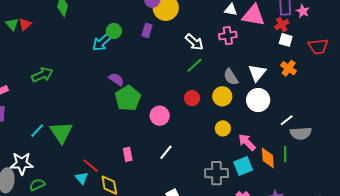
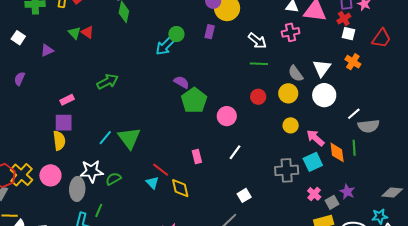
red triangle: (25, 24) -> (87, 32), turned -40
red trapezoid: (318, 46) -> (381, 38), turned -45
green line: (195, 65) -> (259, 64), turned 48
green semicircle: (37, 185) -> (113, 179), moved

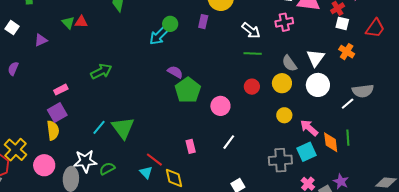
red triangle: (87, 32) -> (81, 22), turned -32
purple square: (64, 123) -> (57, 113), turned -30
gray semicircle: (369, 126) -> (363, 91), moved
yellow cross: (21, 175) -> (16, 150), moved

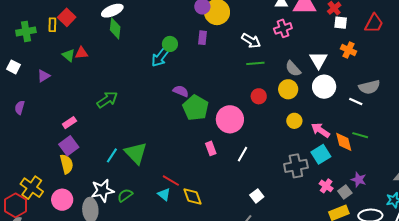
white line: (348, 104) -> (356, 101), turned 72
pink circle: (220, 106) -> (230, 119), size x1.4
green line: (348, 138) -> (360, 135), turned -63
pink rectangle: (191, 146) -> (211, 148), moved

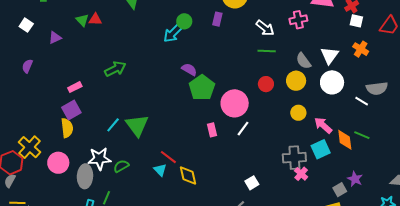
white line: (242, 154) -> (243, 129), moved
pink cross: (326, 186) -> (301, 174), moved

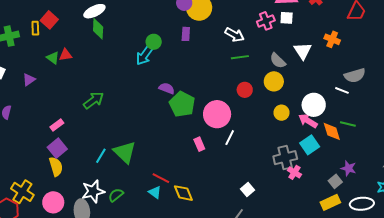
white square: (356, 21) -> (287, 18), moved
white circle: (332, 82) -> (314, 105), moved

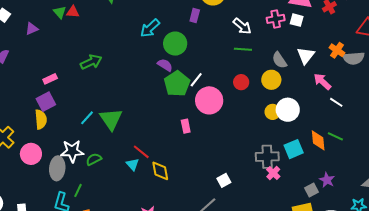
green circle: (154, 42) -> (175, 44), moved, size x1.5
gray semicircle: (355, 75) -> (354, 58), moved
white circle: (314, 105) -> (288, 110), moved
pink arrow: (308, 121) -> (322, 82), moved
white line: (230, 138) -> (196, 80), moved

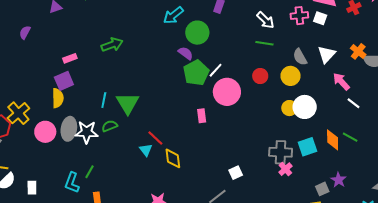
cyan line: (87, 118) -> (104, 100), turned -35
green semicircle: (94, 159) -> (110, 126), moved
gray ellipse: (57, 168) -> (69, 129), moved

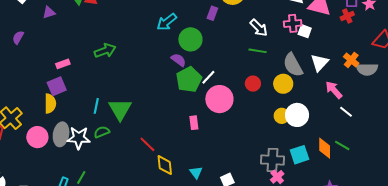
white square: (320, 18) -> (305, 31), moved
gray semicircle: (300, 57) -> (293, 65), size x1.4
cyan triangle: (146, 150) -> (196, 172), moved

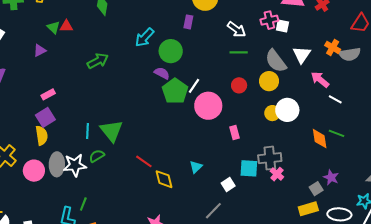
purple triangle: (49, 12) -> (40, 50), moved
green arrow: (105, 51) -> (98, 61), moved
pink rectangle: (194, 123) -> (235, 132), moved
cyan square: (299, 155) -> (249, 168), moved, turned 30
cyan triangle: (196, 172) -> (196, 167), moved, turned 32

